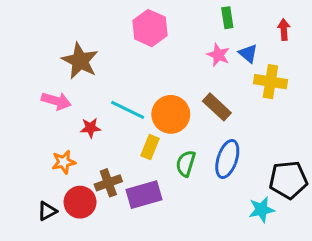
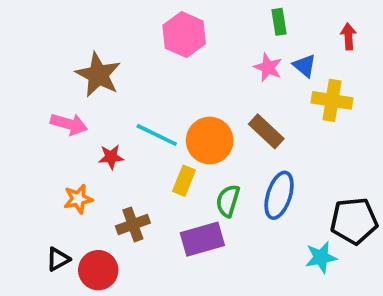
purple rectangle: (144, 195) -> (202, 239), moved
red circle: (80, 202) -> (98, 270), moved

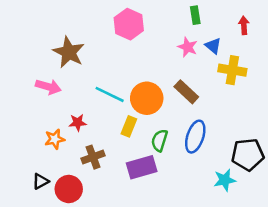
red star: (111, 157) -> (78, 123), moved

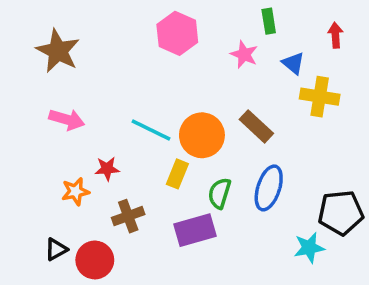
pink star: (188, 47) -> (244, 54), moved
brown star: (69, 52) -> (58, 51), moved

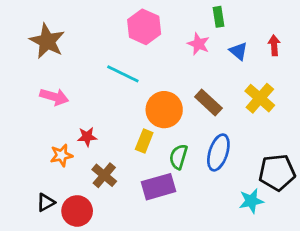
red arrow: (335, 35) -> (274, 45), moved
yellow cross: (320, 97) -> (260, 98), moved, turned 32
cyan line: (151, 130) -> (123, 74), moved
brown cross: (128, 216) -> (104, 175), turned -30

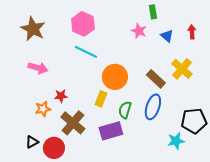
pink hexagon: (144, 27) -> (83, 24), moved
brown rectangle: (208, 102) -> (156, 79), moved
brown cross: (104, 175) -> (73, 123), size x1.4

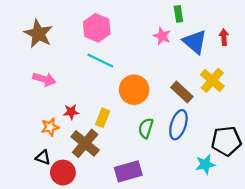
blue triangle: (167, 36) -> (195, 42), size x1.6
yellow rectangle: (101, 99) -> (103, 118), moved
purple rectangle: (111, 131) -> (128, 171), moved
black triangle: (32, 142) -> (43, 157), moved, turned 48

